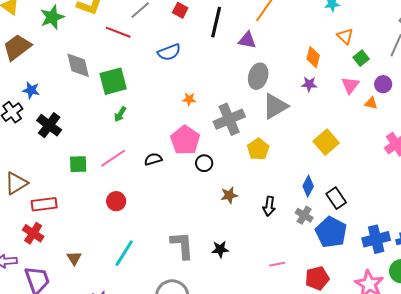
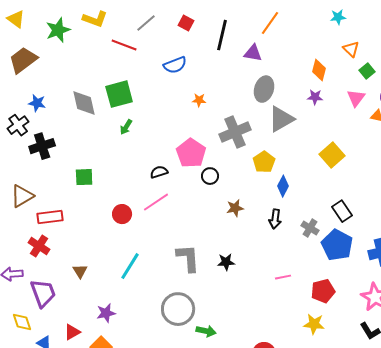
gray diamond: (78, 65) -> (84, 103), moved
orange star: (189, 99) -> (199, 100), moved
black cross: (49, 125) -> (42, 146), moved, turned 35
pink line: (113, 158) -> (156, 202), moved
blue diamond: (308, 186) -> (283, 186), moved

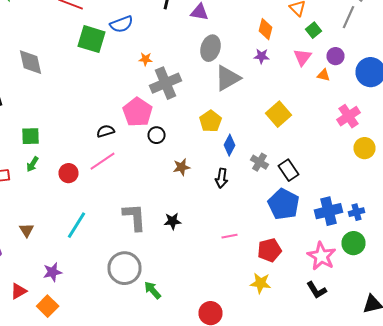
green square: (119, 94) -> (92, 39), moved, turned 32
green arrow: (126, 127) -> (32, 164), moved
gray cross: (235, 132) -> (166, 83), moved
gray cross: (310, 228) -> (260, 162), moved
green arrow: (206, 331) -> (152, 290), turned -144

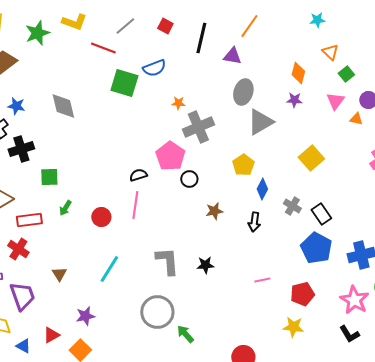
green square: (30, 136) -> (49, 177), moved
pink line: (102, 161) -> (135, 205), turned -48

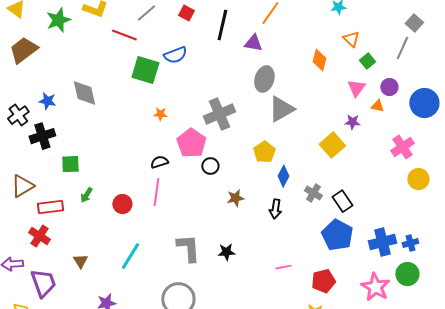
purple star: (294, 100) -> (352, 122), moved
orange star: (178, 103) -> (160, 114), moved
blue star: (16, 106) -> (47, 101), moved

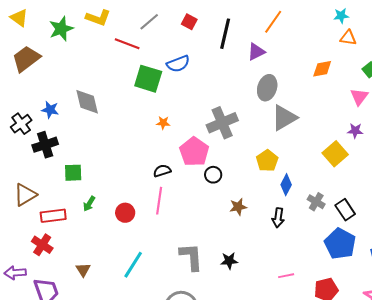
orange triangle: (351, 39) -> (348, 38), moved, turned -36
purple triangle: (253, 43) -> (256, 52), turned -36
orange diamond: (319, 60) -> (322, 69), turned 65

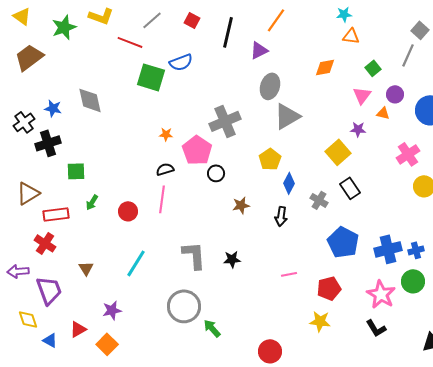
orange star: (163, 123) -> (166, 134), moved
black rectangle: (345, 210) -> (350, 188), moved

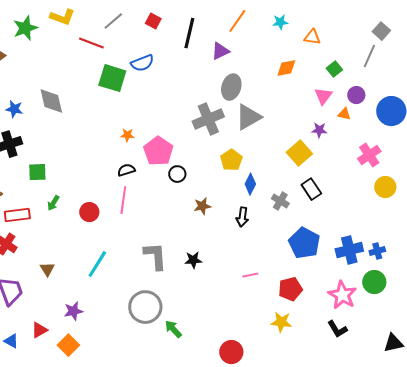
cyan star: (344, 14) -> (280, 22), moved
gray cross: (225, 121) -> (208, 119), moved

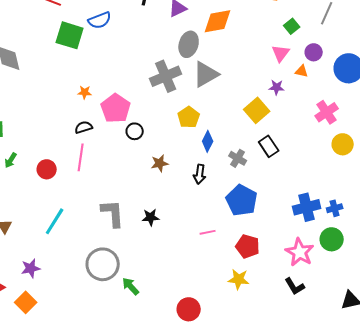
orange diamond: (286, 68) -> (218, 21), moved, size x1.4
blue pentagon: (304, 243) -> (242, 200), moved
red pentagon: (290, 289) -> (248, 246), turned 30

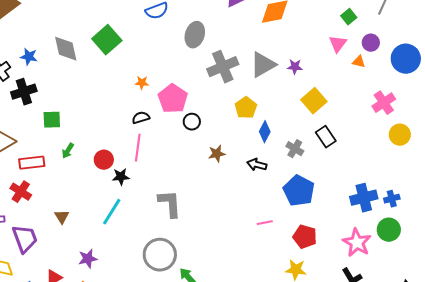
green square: (70, 35) -> (107, 40), moved, turned 32
gray ellipse: (189, 44) -> (195, 35), moved
purple star: (277, 87) -> (295, 67), moved
black arrow: (200, 174) -> (257, 165), turned 96
black star: (151, 217) -> (121, 177), moved

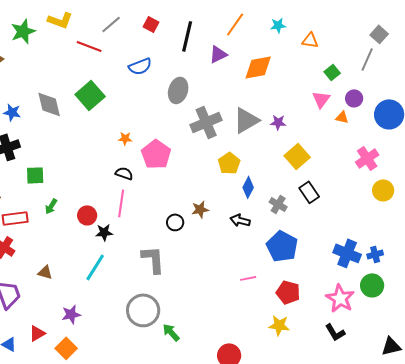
black semicircle: (141, 118) -> (124, 173), turned 36
black circle: (192, 122) -> (175, 222), moved
blue cross: (364, 198) -> (347, 253), turned 36
brown triangle: (62, 217) -> (45, 272), turned -42

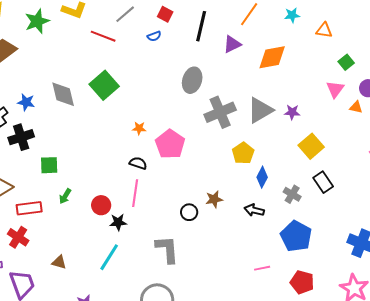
blue semicircle: (140, 66) -> (154, 36), moved, size x0.6

